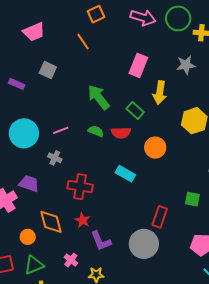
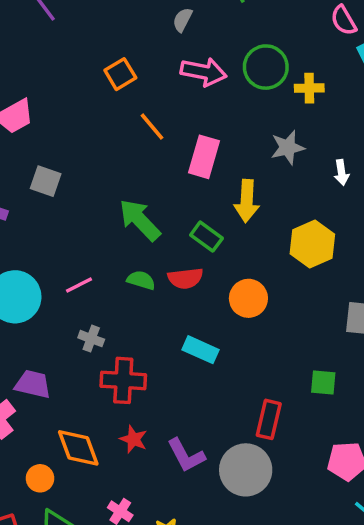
orange line: (83, 42) -> (152, 127), moved
gray cross: (55, 158) -> (91, 339), moved
purple L-shape: (101, 241) -> (186, 455), moved

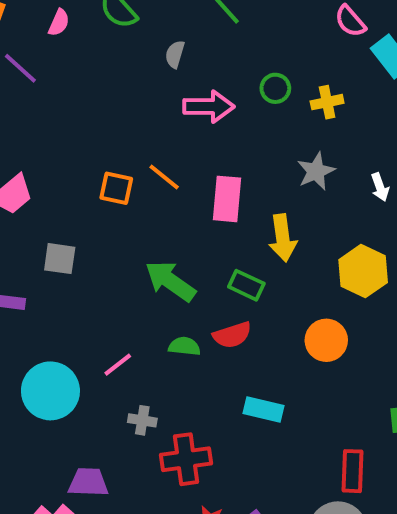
green circle: (266, 67) -> (275, 88), size x0.6
orange square: (120, 74) -> (116, 188), moved, turned -36
orange circle: (248, 298) -> (326, 340), moved

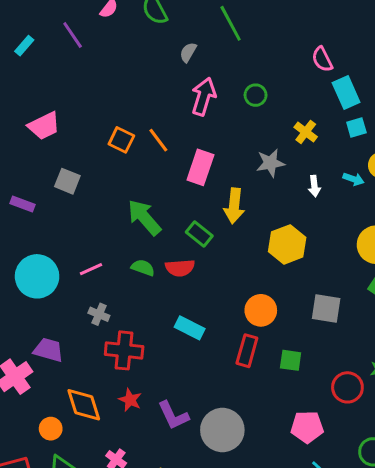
yellow cross: (327, 102) -> (306, 132), moved, turned 35
pink arrow: (209, 107) -> (204, 97), turned -87
orange circle: (326, 340) -> (261, 310), moved
red rectangle: (352, 471) -> (247, 351), moved

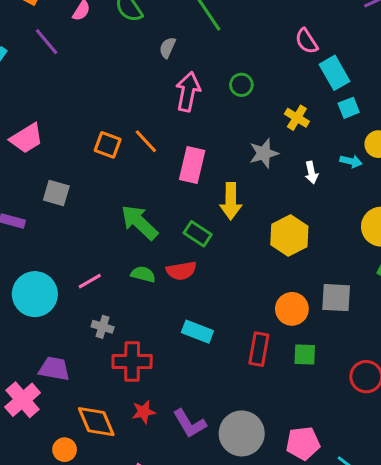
orange circle: (261, 310) -> (292, 309), moved
red star: (130, 400) -> (144, 412), turned -30
pink pentagon: (307, 427) -> (303, 443), moved

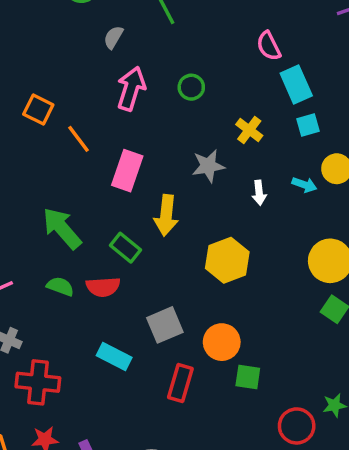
orange square: (108, 145) -> (38, 110), moved
gray square: (336, 298) -> (165, 325), moved, turned -32
green square: (305, 355) -> (248, 377), moved

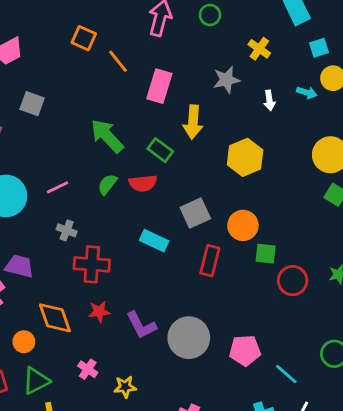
cyan square: (308, 125) -> (319, 48), moved
green semicircle: (60, 286) -> (107, 184), turned -70
red circle: (297, 426) -> (293, 281), moved

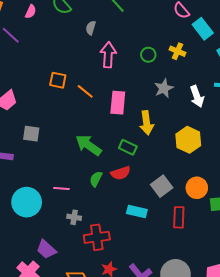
green circle: (210, 15) -> (148, 55), moved
yellow cross: (259, 49) -> (177, 51), moved
white arrow: (269, 100) -> (197, 96), size x1.5
pink line: (58, 187) -> (61, 188), turned 42
purple trapezoid: (19, 266) -> (46, 249), turned -140

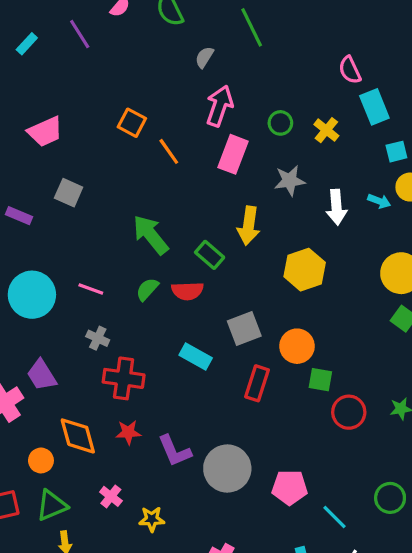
pink rectangle: (118, 103) -> (233, 154), moved

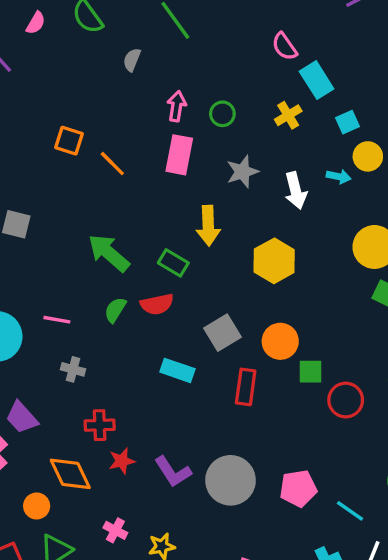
pink arrow: (220, 106) -> (177, 106), moved, size x0.7
yellow cross: (326, 130) -> (288, 115), moved, turned 30
red cross: (124, 378) -> (100, 425), moved, size x0.7

